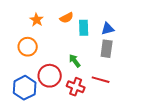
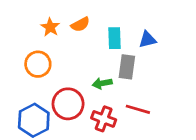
orange semicircle: (67, 18) -> (80, 24), moved
gray rectangle: (107, 49) -> (127, 67), moved
green arrow: (75, 61) -> (102, 83), turned -64

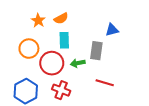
cyan rectangle: (115, 38) -> (64, 40), moved
red circle: (68, 104) -> (52, 63), moved
red cross: (104, 119) -> (61, 90), moved

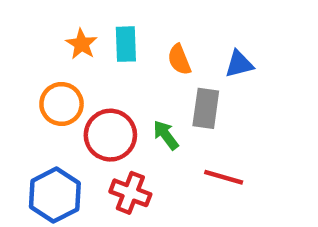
orange semicircle: (61, 18) -> (179, 60), moved, turned 96
cyan rectangle: (64, 40) -> (126, 44), moved
green arrow: (78, 63) -> (166, 135), turned 64

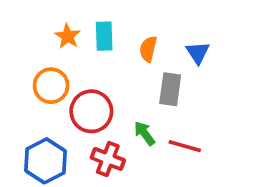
orange semicircle: (179, 60) -> (148, 49), turned 35
blue triangle: (239, 64) -> (198, 53), turned -50
green arrow: (166, 135) -> (145, 133), moved

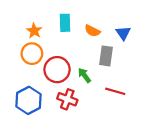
orange star: (68, 36) -> (34, 31), moved
orange semicircle: (148, 49) -> (92, 31), turned -77
green arrow: (145, 133) -> (84, 75), moved

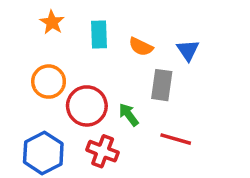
orange star: (34, 31) -> (52, 22), moved

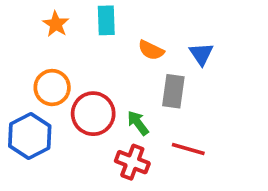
cyan rectangle: (99, 35) -> (106, 20), moved
red cross: (103, 151) -> (132, 162), moved
blue hexagon: (43, 153) -> (30, 136), moved

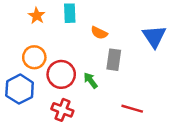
blue triangle: (201, 54) -> (154, 36), moved, size x1.5
red line: (188, 149) -> (132, 109), moved
red cross: (132, 162) -> (62, 110), moved

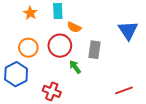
orange semicircle: (99, 33) -> (74, 27), moved
red circle: (61, 74) -> (60, 46), moved
red line: (132, 109) -> (124, 90), moved, turned -36

